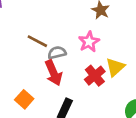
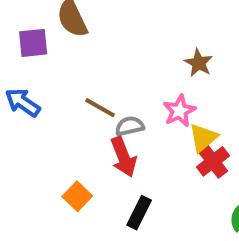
yellow triangle: (115, 67) -> (203, 138), moved
red cross: (95, 76) -> (213, 161), moved

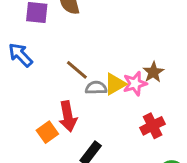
brown star: (199, 63) -> (153, 72), moved
yellow triangle: (203, 138) -> (115, 84), moved
red arrow: (123, 157) -> (68, 116), moved

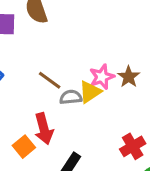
pink star: (135, 84) -> (102, 77), moved
red cross: (153, 126) -> (133, 146), moved

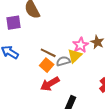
red arrow: (44, 129) -> (50, 84), turned 84
orange square: (24, 147) -> (47, 65), moved

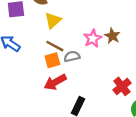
yellow triangle: (75, 56) -> (53, 21), moved
orange square: (47, 65) -> (52, 60), turned 32

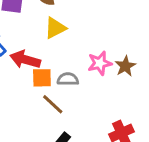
brown line: (55, 46) -> (53, 104), moved
red arrow: (55, 82) -> (25, 60), moved, turned 30

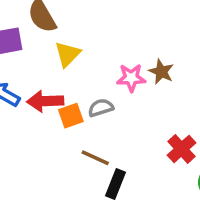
pink star: (100, 63) -> (131, 78), turned 30
brown line: (53, 104) -> (95, 158), moved

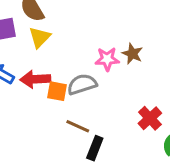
yellow triangle: (68, 54) -> (40, 37), moved
gray semicircle: (101, 108) -> (82, 84), size x1.4
orange square: (71, 116) -> (57, 91), turned 30

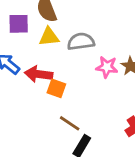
yellow triangle: (40, 37) -> (49, 37), turned 30
gray semicircle: (82, 84) -> (81, 42), moved

